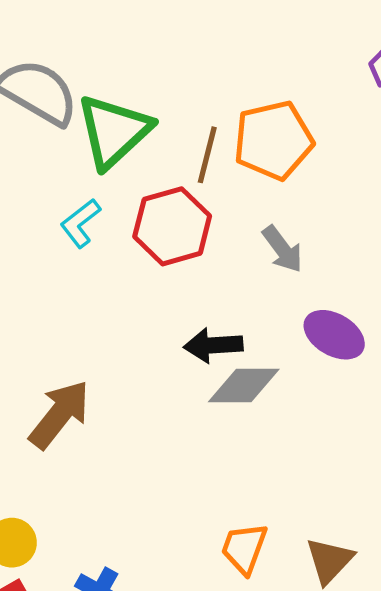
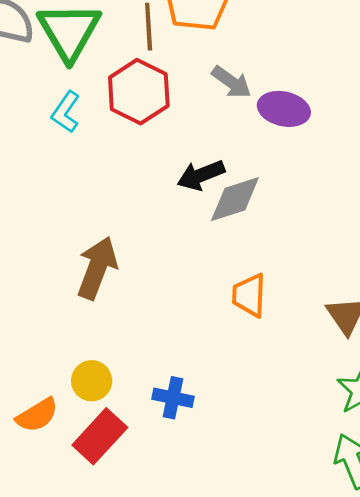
purple ellipse: (334, 335) -> (284, 109), moved
orange trapezoid: (244, 548) -> (249, 295), moved

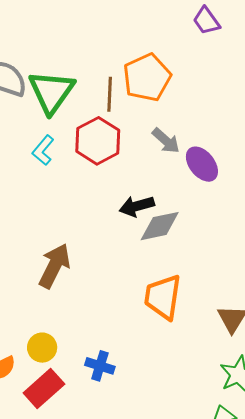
purple ellipse: (284, 109) -> (202, 164), turned 33
orange trapezoid: (249, 295) -> (163, 297), size x1.4

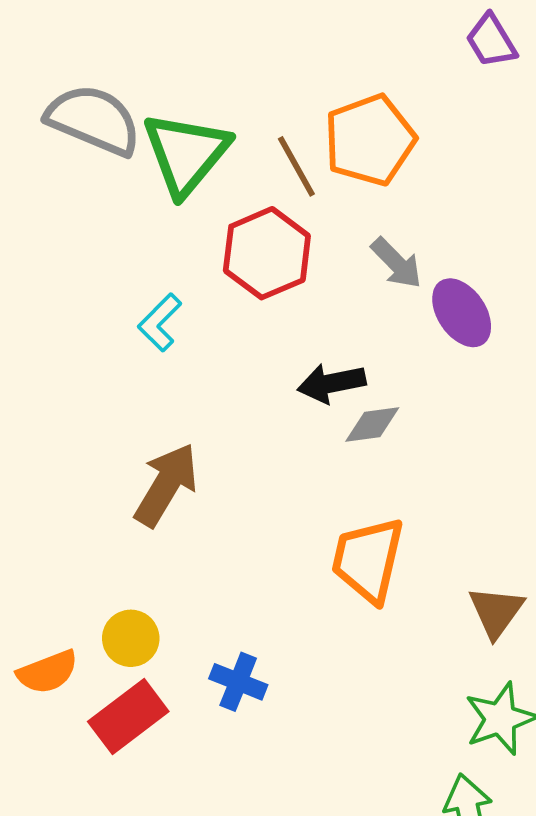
brown line: (110, 94) -> (296, 166), turned -36
cyan L-shape: (43, 150) -> (160, 322), moved
gray diamond: (160, 226) -> (372, 424), size x0.7

